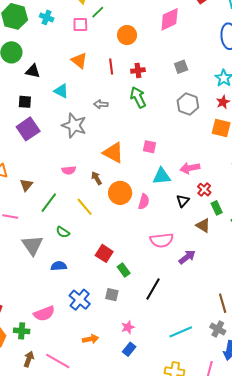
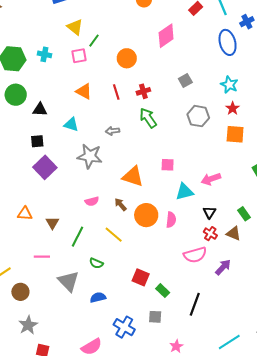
red cross: (204, 190) -> (210, 234), moved

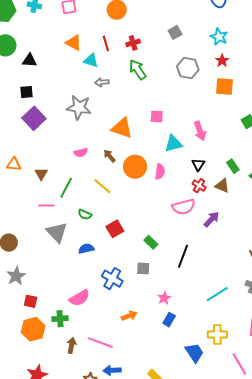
cyan triangle: (71, 124) -> (91, 60), moved
pink arrow: (211, 179) -> (200, 131), turned -90
pink line: (42, 257) -> (46, 205), moved
red square: (141, 277) -> (115, 229), moved, turned 36

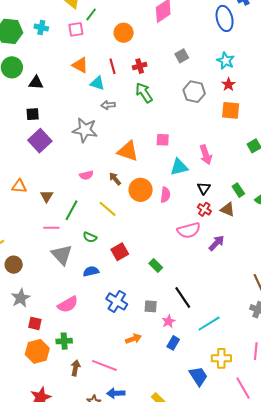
black line: (183, 256) -> (183, 298), moved, turned -55
gray square: (143, 268) -> (151, 306), moved
cyan line: (217, 294) -> (209, 324), moved
pink semicircle: (79, 298) -> (68, 304), moved

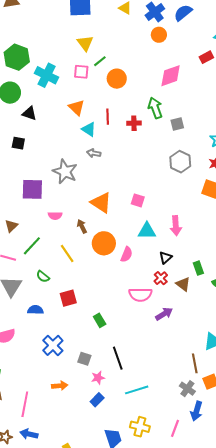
cyan cross: (41, 28) -> (47, 75), moved, size x1.6
orange circle: (124, 33) -> (117, 79), moved
green arrow: (144, 93) -> (155, 108), moved
purple square: (40, 141) -> (32, 189), moved, turned 30
pink line: (104, 365) -> (25, 404), turned 65

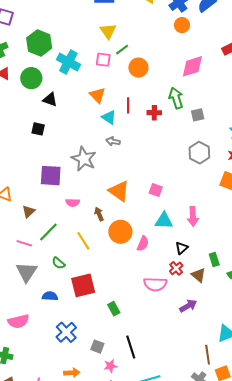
red square: (68, 298) -> (83, 285), size x1.4
purple arrow: (164, 314) -> (188, 306), moved

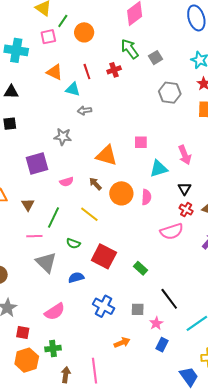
gray star: (84, 159) -> (63, 137), size x0.7
red square: (83, 285) -> (104, 256), turned -30

